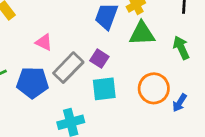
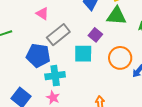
purple square: (99, 59) -> (95, 35), moved
blue pentagon: (33, 83) -> (38, 55), moved

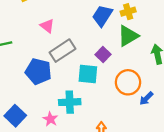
green triangle: (116, 16) -> (128, 36), turned -40
cyan cross: (55, 76) -> (70, 102), moved

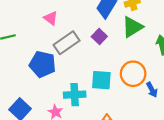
purple square: (103, 54) -> (99, 37), moved
cyan square: (88, 74) -> (101, 80), moved
blue arrow: (146, 98) -> (152, 90), turned -72

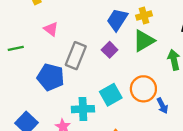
pink triangle: (51, 18) -> (51, 29), moved
gray rectangle: (67, 43) -> (76, 56), turned -35
cyan square: (101, 80) -> (111, 95), turned -35

